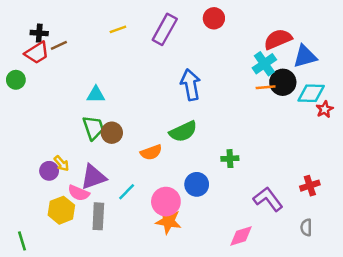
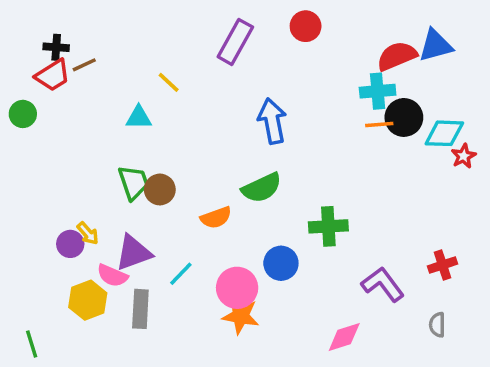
yellow line: (118, 29) -> (169, 82), moved, turned 63
blue triangle: (305, 56) -> (435, 45), moved
cyan cross: (264, 64) -> (378, 91), turned 30
cyan triangle: (96, 95) -> (139, 117), moved
green cross: (230, 159) -> (328, 226), size x1.5

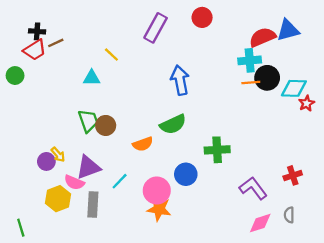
pink diamond: (344, 337) -> (260, 223), moved

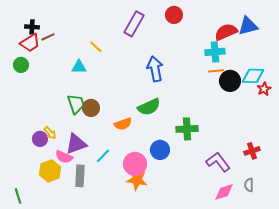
green circle: (15, 76) -> (21, 65), moved
black circle: (267, 78) -> (230, 81), moved

